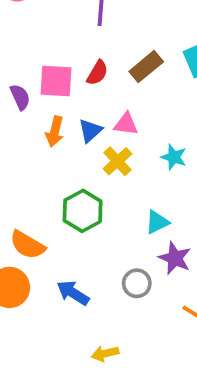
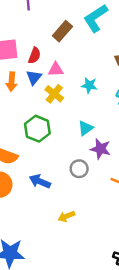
red semicircle: (97, 73) -> (34, 56), moved

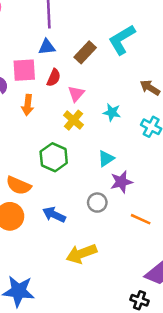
pink triangle: (56, 69) -> (76, 94), turned -49
blue triangle: (34, 77) -> (47, 47), moved, turned 42
purple star: (100, 149) -> (121, 182), turned -30
yellow arrow: (66, 216) -> (81, 254), size x1.6

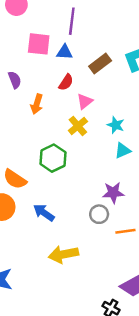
pink square: (24, 70) -> (39, 44), moved
cyan triangle: (106, 159) -> (123, 151), moved
gray circle: (97, 203) -> (99, 214), moved
orange line: (141, 219) -> (125, 231), turned -42

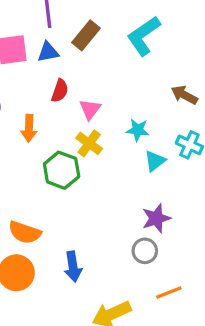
brown rectangle: (100, 63) -> (86, 35), moved
green hexagon: (53, 158) -> (62, 170), moved
blue arrow: (44, 213) -> (73, 267), turned -120
orange line: (125, 231) -> (169, 292), moved

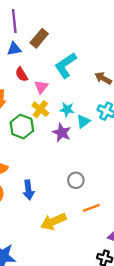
cyan L-shape: (144, 36) -> (66, 65), moved
red semicircle: (60, 91) -> (21, 74), turned 128
cyan star: (138, 130) -> (67, 109), moved
purple star: (156, 218) -> (62, 133), moved, turned -30

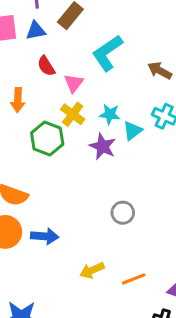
blue arrow: (28, 190) -> (45, 236), moved, turned -78
orange line: (91, 208) -> (134, 279), moved
yellow arrow: (53, 222) -> (92, 270), size x0.7

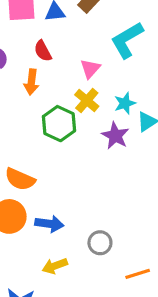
red semicircle: (46, 66) -> (43, 51), moved
cyan star: (110, 114) -> (125, 103), turned -30
gray circle: (123, 213) -> (100, 243), moved
yellow arrow: (92, 270) -> (55, 266), moved

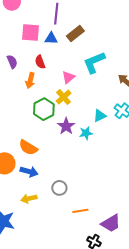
cyan star: (125, 103) -> (86, 133), moved
purple star: (115, 136) -> (66, 126), moved
orange semicircle: (20, 179) -> (28, 147), moved

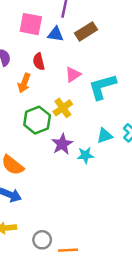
cyan L-shape: (94, 62) -> (102, 87), moved
pink triangle: (68, 77) -> (73, 74), moved
gray circle: (59, 188) -> (42, 240), moved

